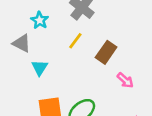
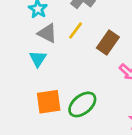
gray triangle: (22, 43) -> (47, 33), moved

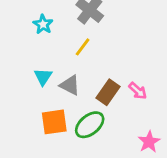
gray triangle: (47, 33) -> (70, 85), moved
brown rectangle: (108, 43) -> (108, 92), moved

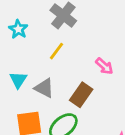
pink arrow: (138, 91) -> (104, 66), moved

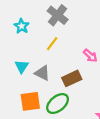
brown rectangle: (81, 95) -> (72, 78), turned 30

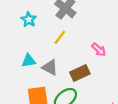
cyan triangle: (22, 66) -> (29, 61), turned 48

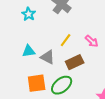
yellow line: (60, 37) -> (66, 40), moved

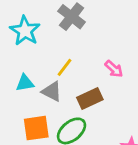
cyan star: (29, 14) -> (25, 31), size x1.5
yellow line: (66, 40) -> (64, 67), moved

